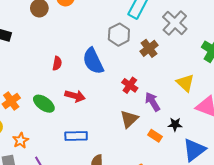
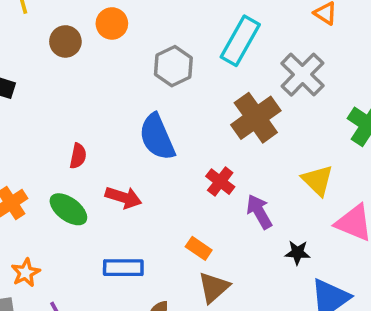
gray hexagon: (119, 35) -> (173, 66), moved
brown cross: (149, 48) -> (256, 118), size x1.5
red semicircle: (57, 63) -> (78, 156), moved
brown triangle: (129, 119) -> (214, 287), moved
orange rectangle: (155, 136) -> (199, 248), moved

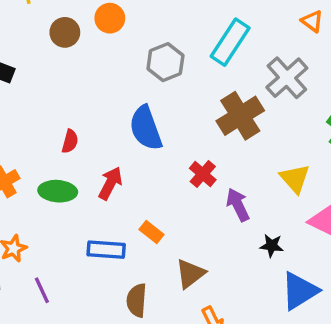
red arrow: (123, 197) -> (110, 183), turned -84
green ellipse: (68, 209) -> (58, 191), turned -36
orange rectangle: (199, 248) -> (152, 232), moved

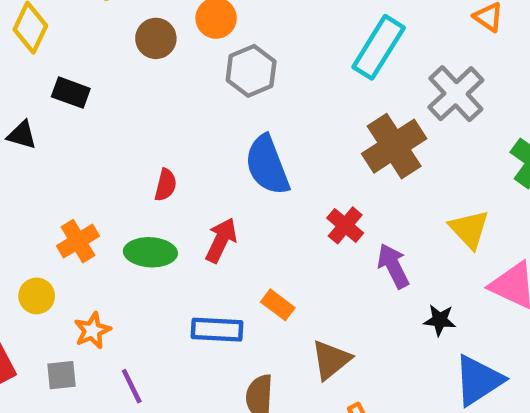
gray hexagon: (165, 62) -> (251, 71), moved

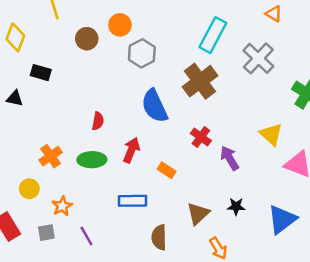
brown cross: (394, 146) -> (200, 81), moved
orange rectangle: (278, 305) -> (167, 170), moved
black star: (440, 320) -> (236, 206), moved

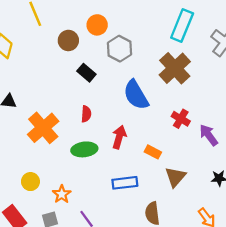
black rectangle: (41, 73) -> (86, 73), moved, turned 30
orange cross: (51, 156) -> (43, 128), moved, size x1.5
brown triangle: (198, 213) -> (175, 177), moved

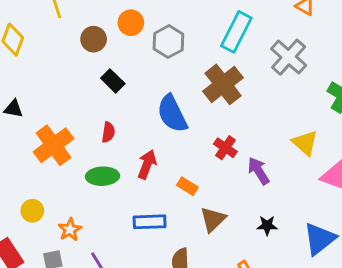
gray hexagon: (120, 49) -> (168, 42), moved

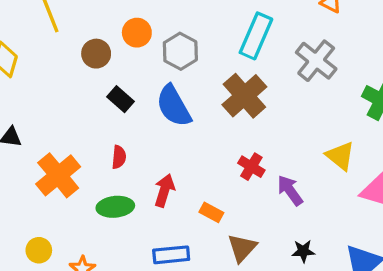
blue semicircle: (172, 114) -> (174, 106), moved

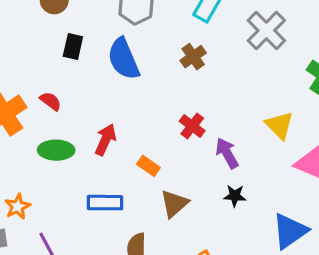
brown cross: (244, 96) -> (193, 57), size x0.6
black rectangle: (121, 99) -> (73, 47), turned 55
red semicircle: (119, 157) -> (51, 101), moved, turned -65
black star: (303, 251) -> (235, 196), moved

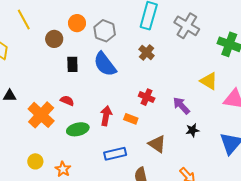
red cross: (192, 126) -> (147, 97), moved
orange rectangle: (148, 166) -> (131, 119), moved
brown triangle: (174, 204) -> (157, 144), turned -30

